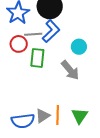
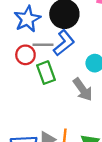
green rectangle: (37, 58) -> (46, 73), turned -30

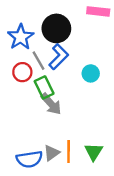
gray line: (43, 45) -> (38, 61), turned 66
gray arrow: (83, 89) -> (51, 104), moved

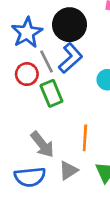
gray arrow: (51, 104) -> (42, 144), moved
orange line: (69, 151) -> (85, 138), moved
gray triangle: (52, 153) -> (68, 170), moved

